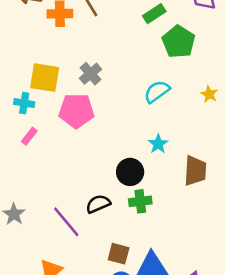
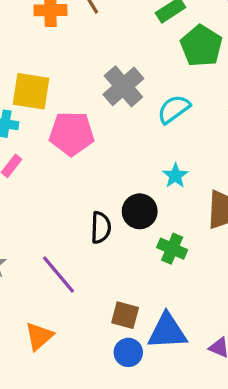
gray cross: (91, 74) -> (123, 86), moved, size x1.4
green cross: (140, 201) -> (172, 249), moved, turned 30
black semicircle: (98, 204) -> (101, 228), moved, turned 115

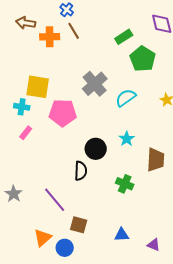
black circle: (140, 211) -> (96, 149), moved
brown square: (125, 315) -> (79, 225), moved
blue triangle: (167, 331) -> (122, 235), size x0.6
blue circle: (128, 352) -> (65, 248), moved

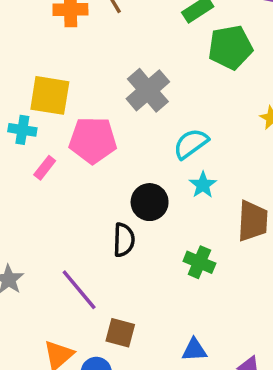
green pentagon: (143, 59) -> (230, 47), turned 30
cyan semicircle: (126, 98) -> (191, 144), moved
pink rectangle: (26, 133) -> (45, 168), moved

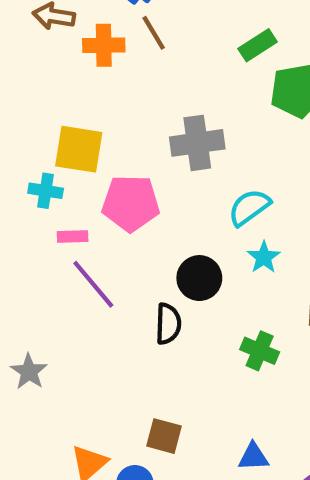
gray cross: (148, 90) -> (197, 143), turned 33
pink rectangle: (45, 168) -> (73, 236), turned 50
purple line: (79, 290) -> (93, 284), moved

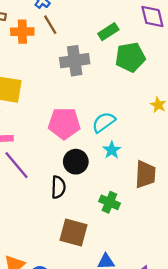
gray cross: (197, 143) -> (75, 61), moved
pink pentagon: (131, 203) -> (64, 123), moved
brown square: (164, 436) -> (73, 232), moved, size x1.4

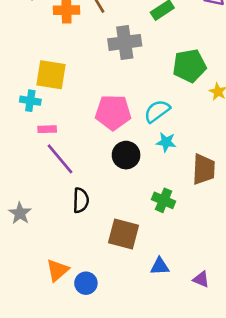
green pentagon: (130, 57) -> (189, 66), moved
cyan star: (112, 150) -> (166, 142), turned -30
black semicircle: (58, 187) -> (81, 200), moved

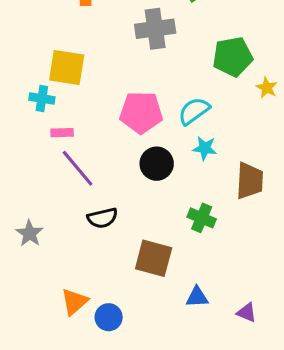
black semicircle: (81, 200) -> (102, 218), turned 75

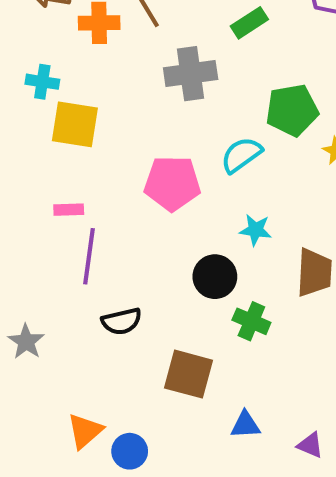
cyan cross: (42, 99) -> (42, 82), moved
cyan semicircle: (194, 111) -> (241, 155), moved
black circle: (157, 164) -> (215, 277), moved
purple line: (78, 168) -> (89, 256), turned 48

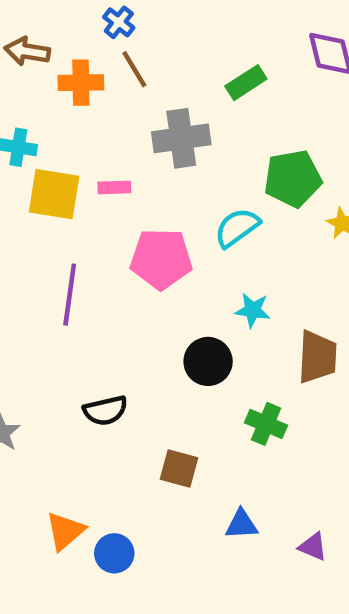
pink rectangle: (69, 210) -> (114, 187), moved
purple line: (89, 256) -> (70, 295), moved
green cross: (251, 321) -> (266, 424), moved
brown square: (189, 374) -> (179, 469), size x0.7

